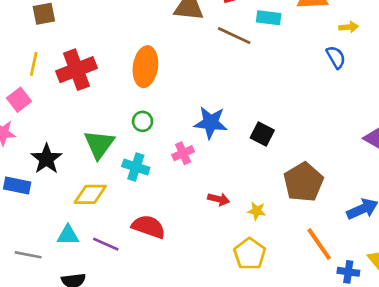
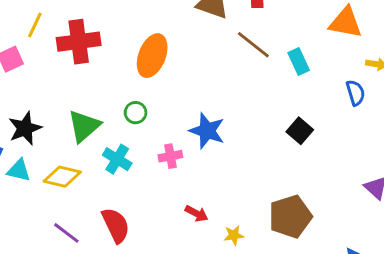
cyan rectangle: (269, 18) -> (299, 61), moved, turned 45
black square: (262, 134) -> (300, 131), moved
yellow star: (257, 211) -> (234, 235), turned -30
red semicircle: (148, 227) -> (116, 225), turned 32
cyan triangle: (68, 235) -> (19, 170), moved

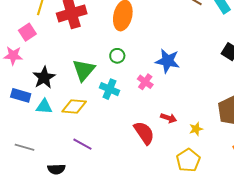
pink cross: (170, 156) -> (145, 82), turned -35
red semicircle: (116, 225) -> (144, 133), moved

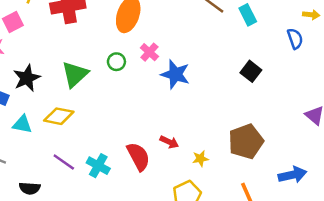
pink cross: (145, 82) -> (149, 52), moved
cyan cross: (109, 89) -> (98, 166), moved
cyan triangle: (44, 107) -> (22, 124), moved

